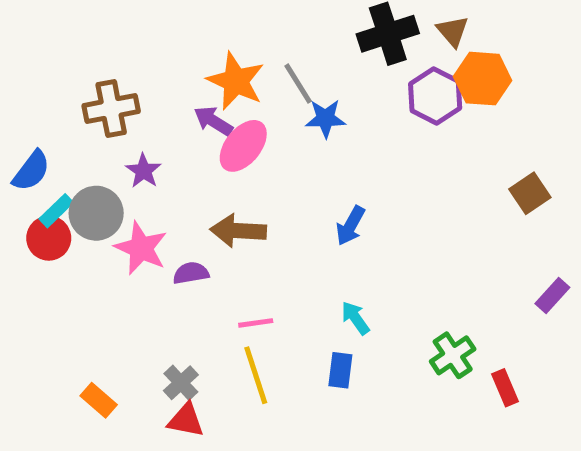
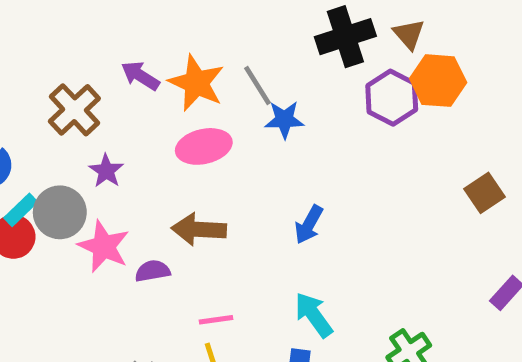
brown cross: (111, 108) -> (74, 110), turned -32
purple arrow: (213, 121) -> (140, 76), moved
pink ellipse: (243, 146) -> (204, 146), turned 38
cyan arrow: (355, 318) -> (314, 315), size x1.4

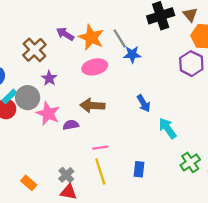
purple hexagon: (392, 98) -> (191, 64), moved
blue arrow: (309, 225) -> (144, 103), turned -60
cyan arrow: (314, 315) -> (167, 128), moved

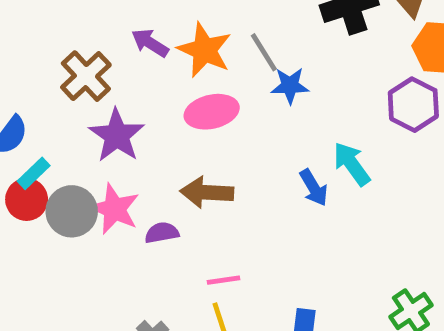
purple star: (49, 78) -> (117, 135), size x1.6
gray circle: (28, 98) -> (72, 211), moved
cyan arrow: (167, 128) -> (352, 164), moved

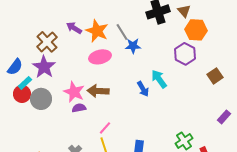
purple star: (117, 135) -> (44, 67), moved
pink star: (114, 209) -> (74, 92), moved
pink line: (224, 280) -> (105, 128), turned -40

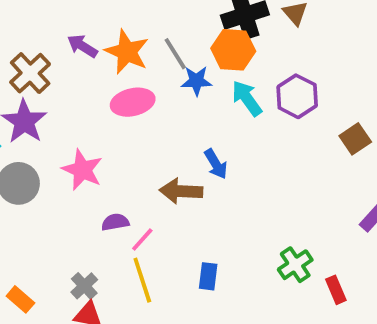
orange hexagon: (196, 30) -> (233, 50), moved
cyan arrow: (159, 79) -> (247, 98), moved
brown arrow: (98, 91) -> (181, 191), moved
purple semicircle: (79, 108) -> (115, 222), moved

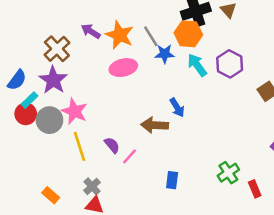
pink star: (82, 170) -> (75, 111), moved
purple semicircle: (115, 222) -> (112, 145), turned 60
yellow line: (142, 280) -> (80, 146), moved

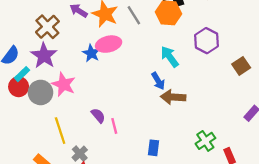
blue star: (165, 54) -> (91, 53), moved, turned 30
cyan arrow: (197, 65) -> (170, 57), moved
brown arrow: (155, 125) -> (173, 97), moved
yellow line: (80, 146) -> (60, 131), moved
pink line: (130, 156) -> (114, 126), turned -56

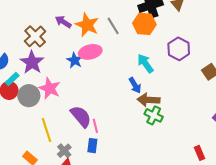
purple semicircle: (98, 116) -> (81, 116), size x1.6
green cross: (205, 141) -> (154, 115), moved, turned -30
blue rectangle: (154, 148) -> (92, 146), moved

